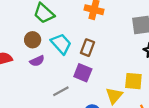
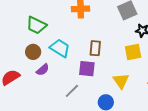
brown rectangle: (88, 48) -> (95, 48), moved
yellow square: (133, 81) -> (133, 52), moved

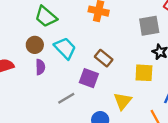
brown rectangle: (95, 48) -> (104, 58), turned -70
purple semicircle: (43, 70) -> (40, 67), turned -64

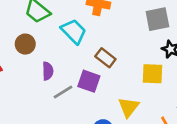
cyan trapezoid: (65, 48) -> (74, 31), moved
purple semicircle: (40, 67) -> (48, 71), moved
gray line: (66, 98) -> (63, 92), moved

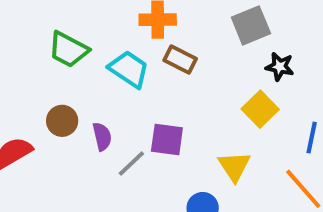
brown circle: (25, 44) -> (62, 121), moved
brown rectangle: (105, 58) -> (180, 59), moved
yellow square: (153, 74) -> (260, 109), turned -35

